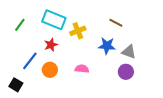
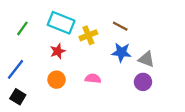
brown line: (116, 23) -> (120, 26), moved
blue line: (30, 61) -> (16, 69), moved

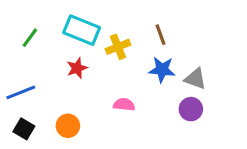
brown line: (120, 26) -> (161, 35), turned 42
blue line: (16, 69) -> (21, 92), turned 30
orange circle: (57, 80) -> (68, 126), moved

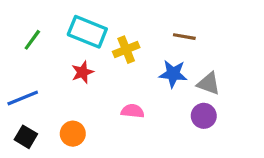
brown line: (161, 35) -> (184, 37), moved, turned -60

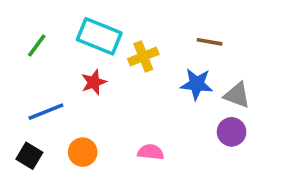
blue line: (23, 98) -> (46, 112), moved
pink semicircle: (133, 111) -> (151, 152), moved

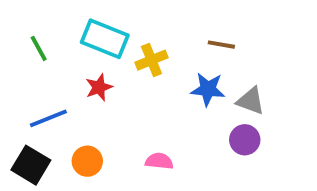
green line: (37, 45) -> (39, 48), turned -65
black square: (29, 156) -> (31, 165), size x1.4

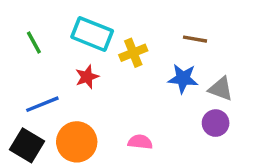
orange circle: (87, 161) -> (77, 142), size x1.5

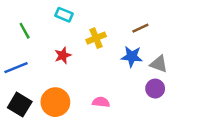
cyan rectangle: (92, 34) -> (64, 15), moved, size x0.6
brown line: (195, 39) -> (140, 28), turned -35
blue line: (42, 104) -> (16, 68), moved

